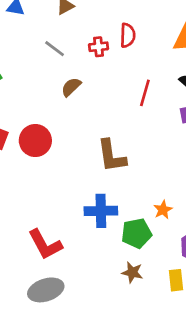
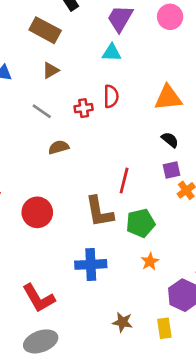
brown semicircle: (71, 87) -> (59, 147), turned 30
red line: (145, 93) -> (124, 180), moved
red circle: (35, 141) -> (37, 212), moved
green pentagon: (136, 233) -> (141, 223), moved

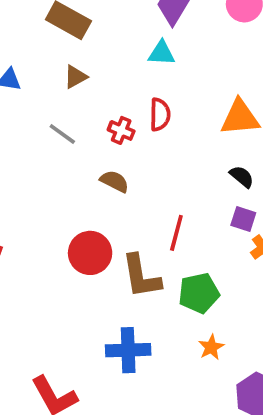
red cross: (84, 108) -> (121, 130), turned 30
brown semicircle: (59, 147) -> (114, 181), moved, turned 42
purple square: (171, 170) -> (243, 219), turned 30
red circle: (37, 212) -> (90, 253), moved

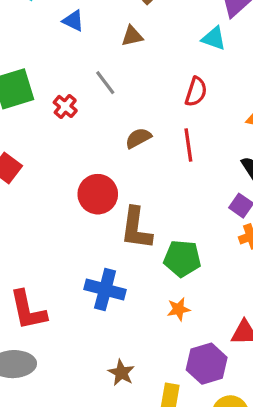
red cross: (121, 130) -> (65, 106), moved
brown semicircle: (114, 181) -> (138, 138), turned -72
red line: (176, 233) -> (188, 145), moved, turned -40

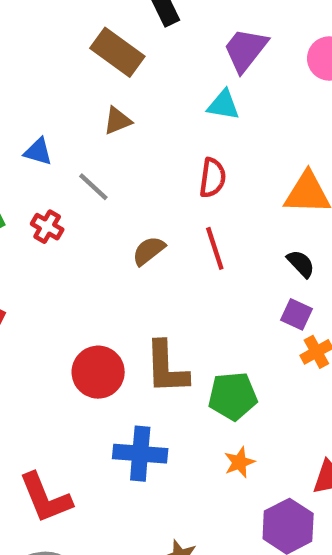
blue triangle: (73, 21) -> (38, 152), moved
red circle: (98, 194) -> (98, 372), moved

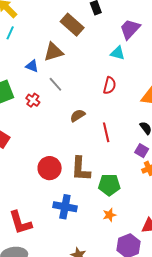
brown triangle: (118, 121) -> (53, 52), moved, size x1.5
red line: (215, 248) -> (106, 132), moved

